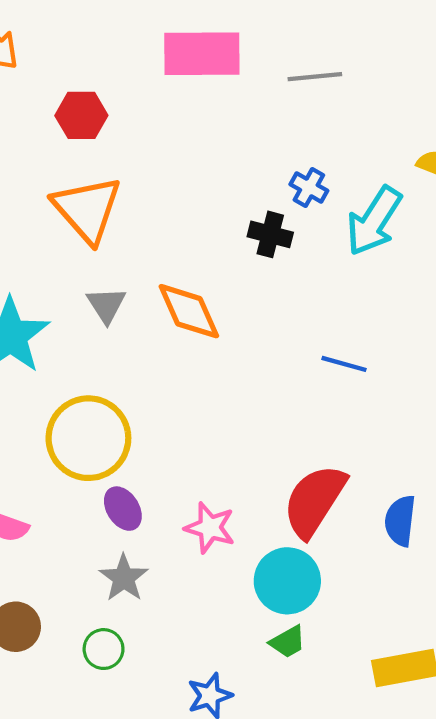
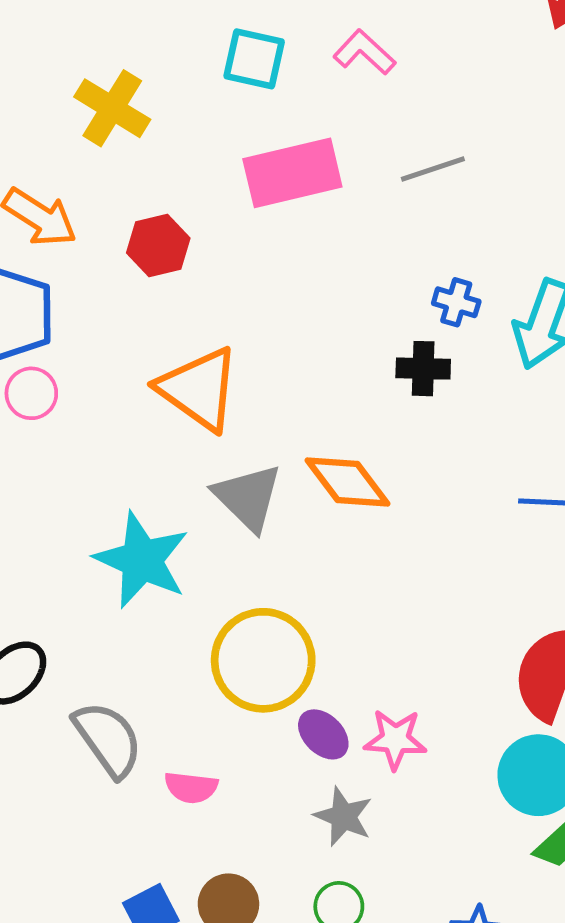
red hexagon: (81, 115) -> (158, 246), moved
gray triangle: (106, 305) -> (248, 497), size x1.5
pink star: (210, 528) -> (395, 739), moved

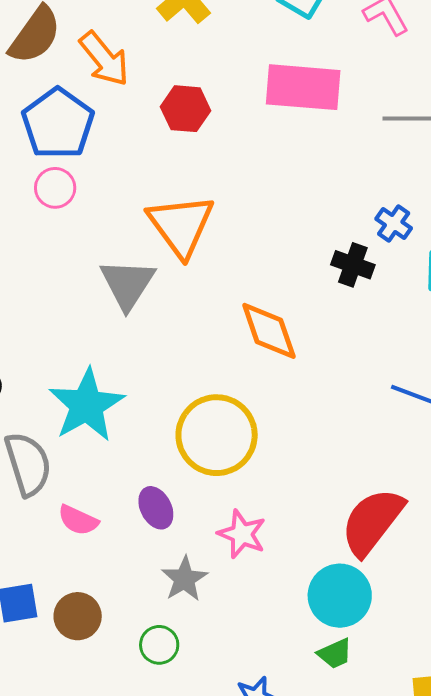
gray triangle: (248, 497) -> (127, 284), moved
cyan star: (142, 560) -> (87, 405), moved
yellow circle: (263, 660) -> (217, 435), moved
purple ellipse: (323, 734) -> (156, 508), moved

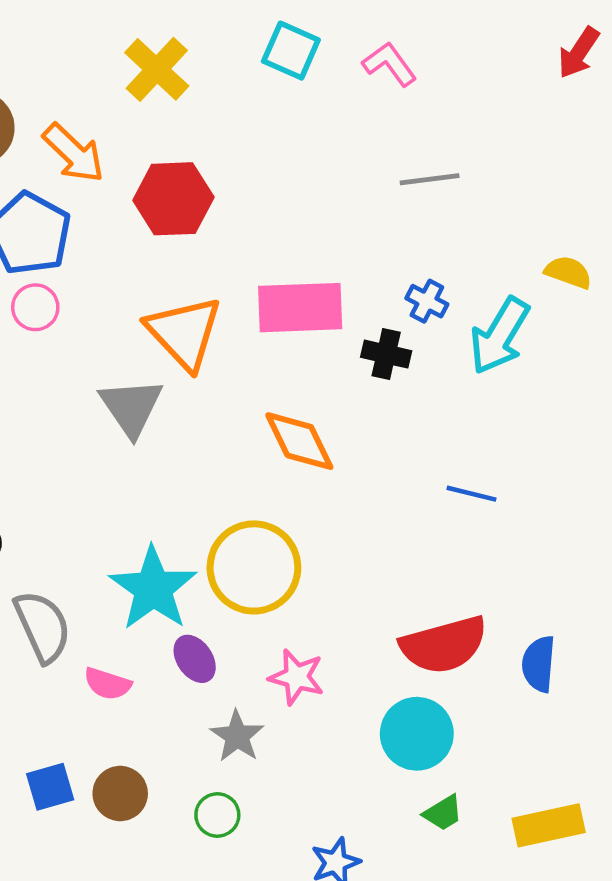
pink rectangle: (303, 87) -> (300, 308), moved
red hexagon: (186, 109) -> (173, 199), size x1.4
cyan star: (87, 405) -> (153, 588), moved
red semicircle: (372, 522) -> (444, 645), turned -136
green trapezoid: (335, 654) -> (443, 813), moved

